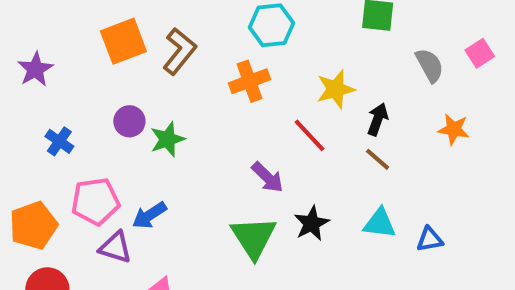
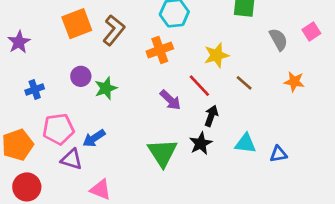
black arrow: (378, 119) -> (211, 116), moved
blue cross: (59, 141) -> (35, 89), turned 36
brown line: (378, 159) -> (244, 83), moved
purple arrow: (268, 177) -> (170, 100), moved

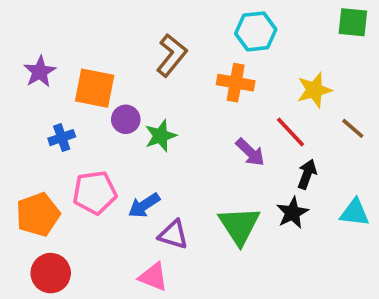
orange square: (77, 24) -> (95, 88), moved, turned 32
orange cross: (160, 50) -> (236, 83), turned 30
purple triangle: (72, 159) -> (173, 235), moved

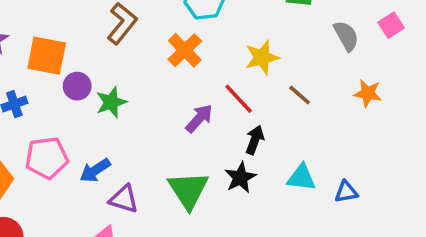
orange cross: (236, 83) -> (185, 50), turned 36
purple arrow: (250, 152) -> (199, 118), turned -92

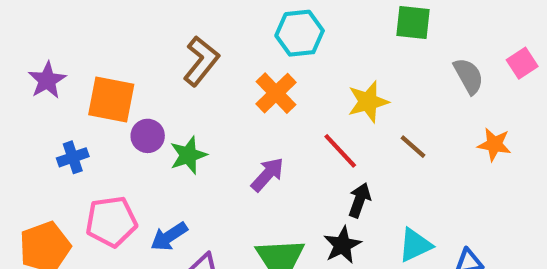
purple arrow: (199, 118) -> (267, 174), moved
cyan triangle: (301, 178) -> (415, 245), turned -32

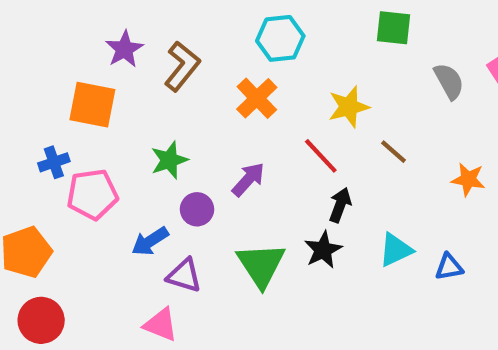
purple star: (47, 80) -> (124, 49), moved
purple circle: (148, 136) -> (197, 209), moved
orange star: (494, 144) -> (468, 179), moved
pink pentagon: (111, 222) -> (92, 194), moved

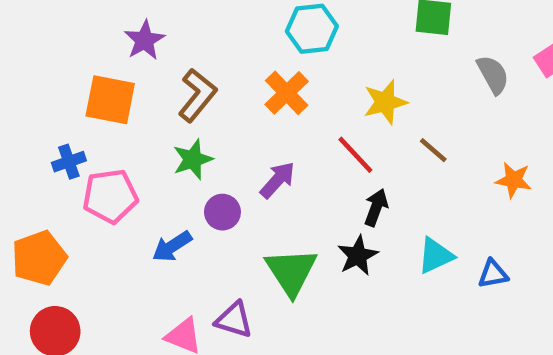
brown L-shape: (182, 66) -> (197, 95), moved
purple triangle: (184, 276) -> (234, 320), moved

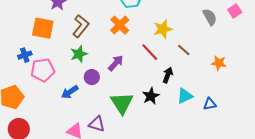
black arrow: (376, 208) -> (168, 75), moved

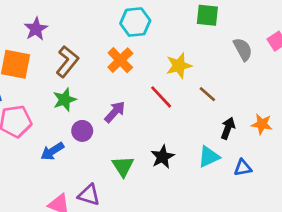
orange star: (219, 63) -> (262, 124), moved
black arrow: (168, 75) -> (228, 128), moved
green triangle: (122, 103) -> (123, 166), size x0.7

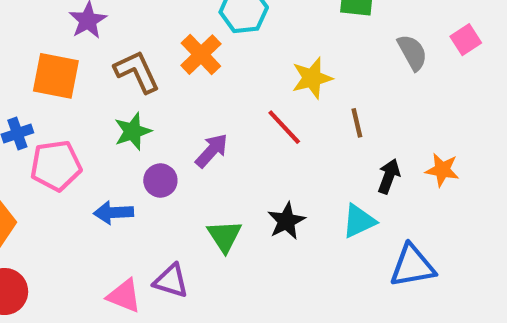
orange cross: (120, 60) -> (201, 55), moved
brown L-shape: (67, 62) -> (137, 72), turned -64
brown line: (207, 94) -> (357, 123), turned 36
blue arrow: (52, 151) -> (113, 213), turned 30
blue triangle: (243, 168) -> (412, 266), moved, size x1.6

